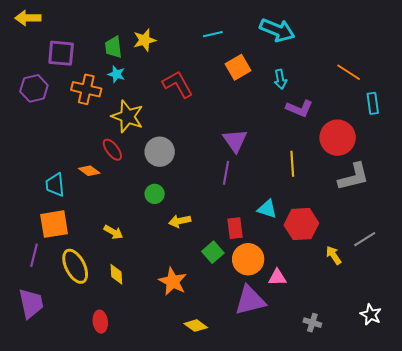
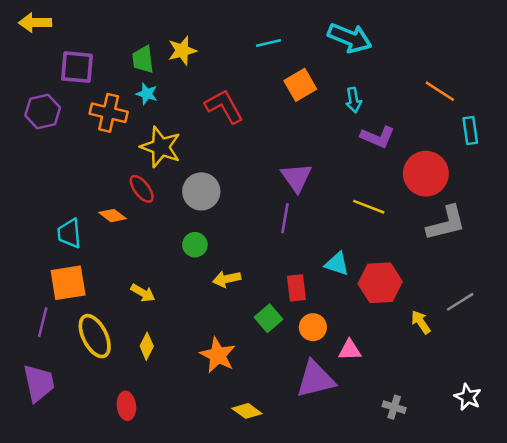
yellow line: (292, 164) -> (369, 207), turned -65
orange circle: (248, 259) -> (313, 327), size x0.7
yellow diamond: (116, 274) -> (147, 346), turned 30

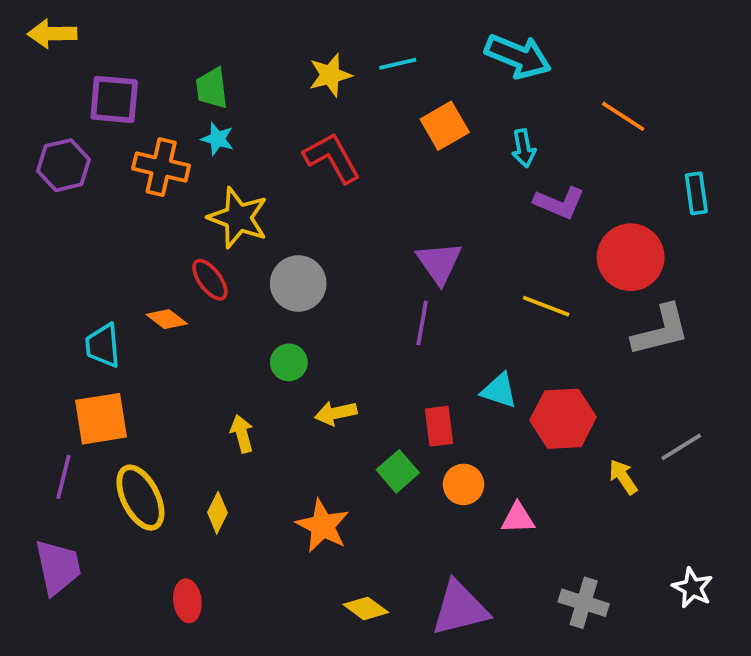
yellow star: (182, 51) -> (330, 75), moved
orange line: (440, 91) -> (623, 116), moved
yellow arrow: (143, 293) -> (242, 434), moved, turned -135
purple triangle: (315, 379) -> (460, 608), moved
gray cross: (394, 407) -> (584, 603), size x1.4

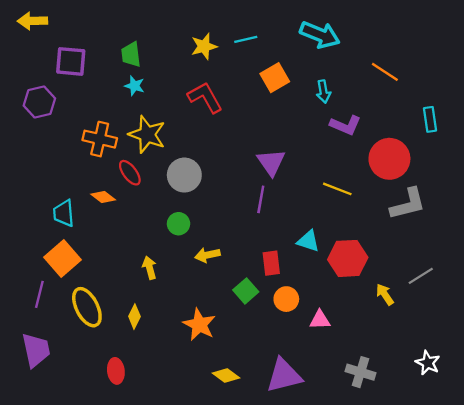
orange cross: (161, 167) -> (100, 139), moved
orange square: (101, 419) -> (63, 258), turned -32

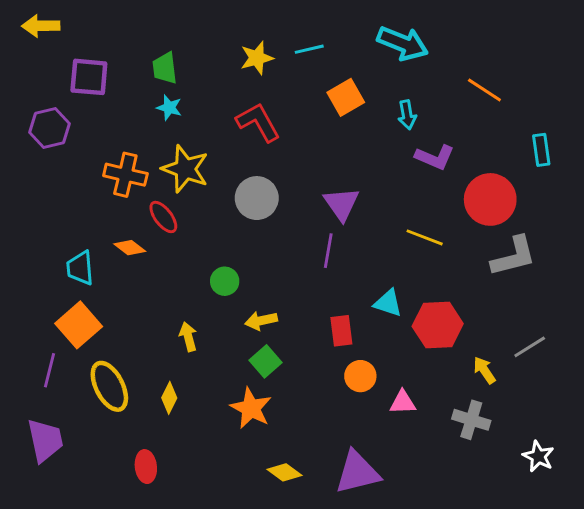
gray circle: (184, 175) -> (257, 198), moved
green square: (246, 291) -> (265, 361), moved
gray cross: (360, 372) -> (471, 420), moved

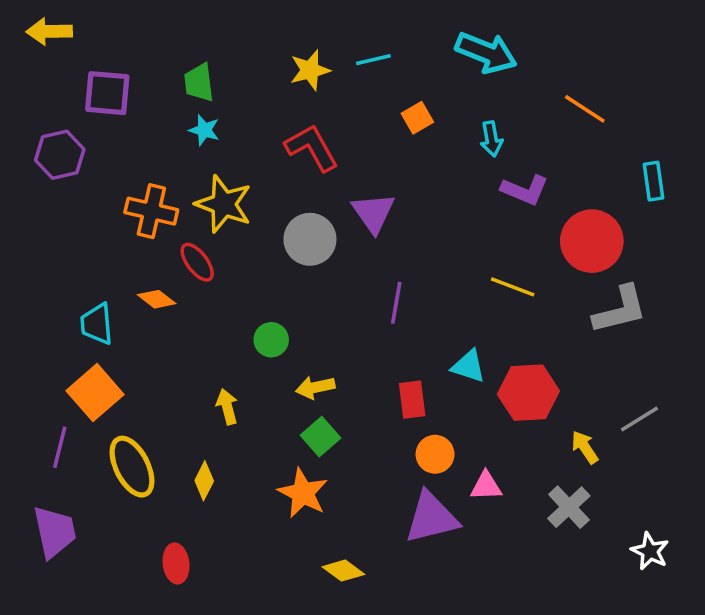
orange square: (346, 97) -> (417, 118), size x0.7
purple triangle: (341, 204) -> (373, 213), moved
gray cross: (471, 420) -> (569, 507), turned 30
purple triangle: (357, 472) -> (432, 518), moved

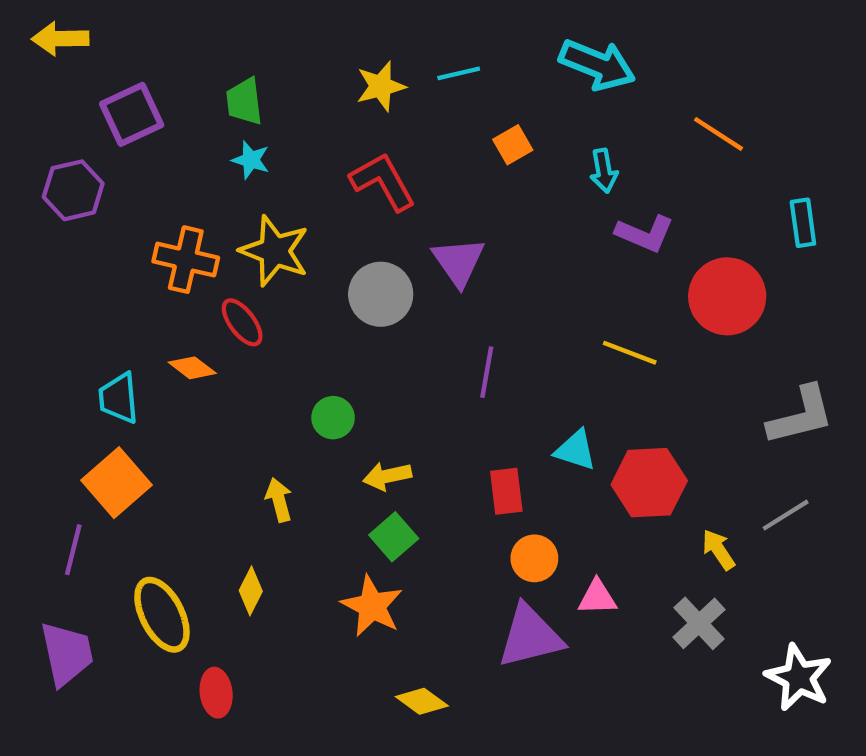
purple square: (107, 93) -> (132, 114), turned -30
gray L-shape: (620, 310) -> (801, 415), moved
yellow ellipse: (132, 467) -> (162, 615), moved
white star: (650, 551) -> (799, 677), size x1.4

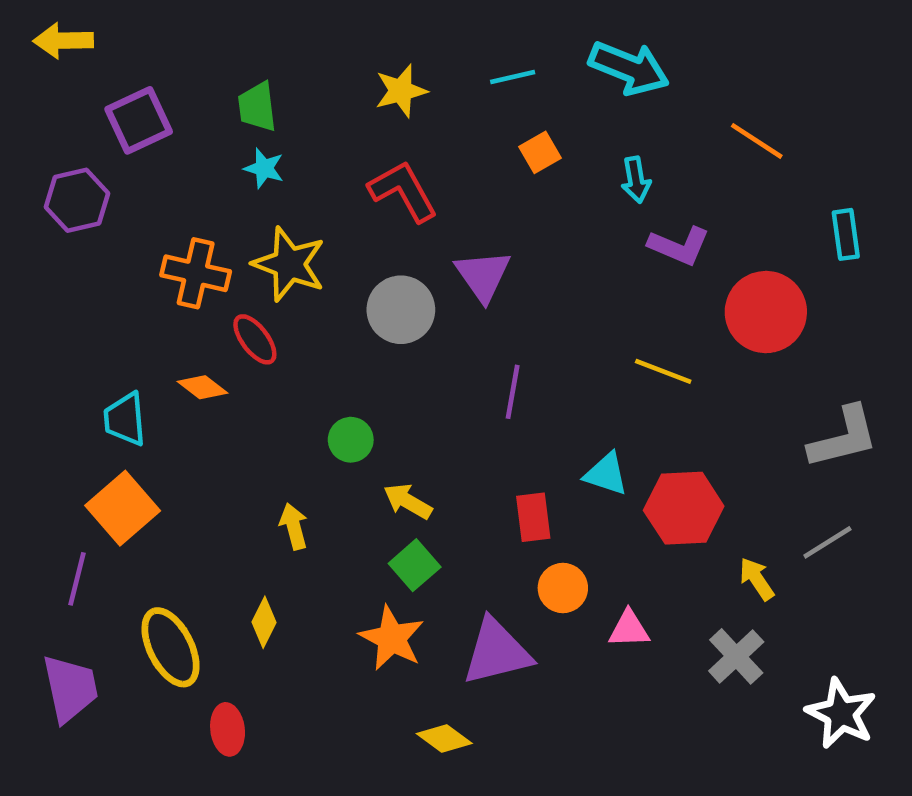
cyan line: (459, 73) -> (513, 77), moved
yellow arrow: (387, 476) -> (408, 501), turned 42
purple triangle: (530, 636) -> (497, 652), moved

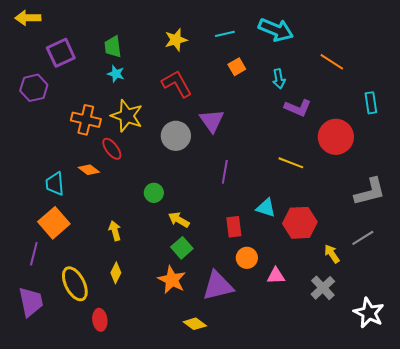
yellow arrow: (294, 526) -> (115, 231), moved

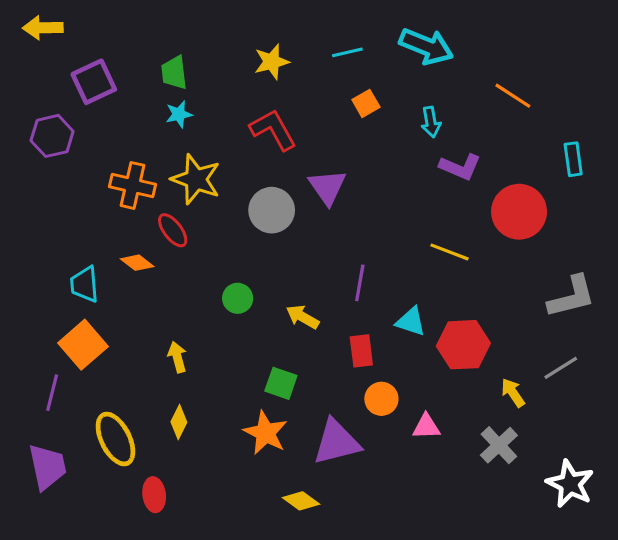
cyan star: (116, 74) -> (179, 114), turned -30
purple line: (225, 172) -> (360, 283), moved
yellow arrow: (179, 220) -> (303, 317), moved
green square: (182, 248) -> (281, 383), turned -30

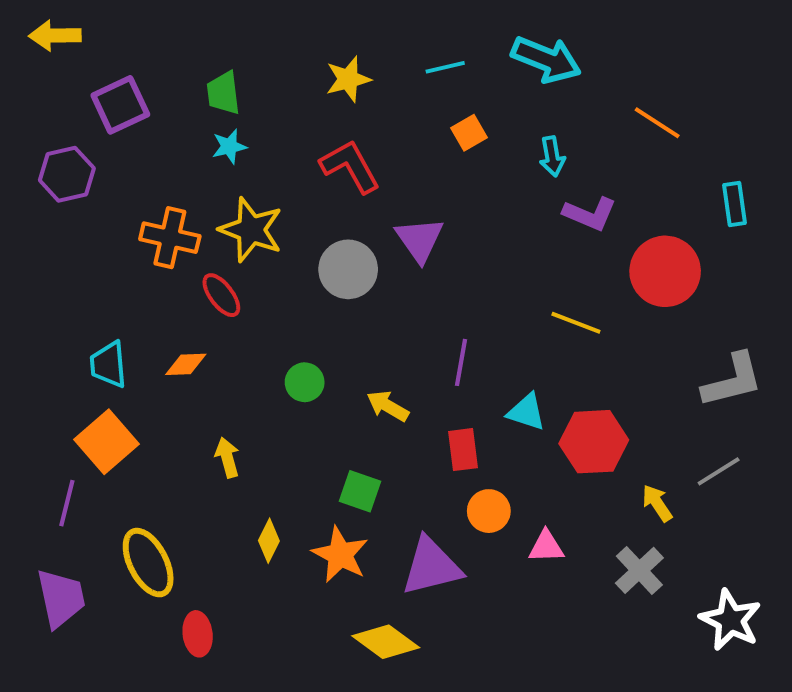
orange diamond: (137, 263) -> (186, 364), moved, turned -40
yellow diamond: (179, 422) -> (269, 541), moved
yellow diamond: (301, 501) -> (386, 642), size x1.4

